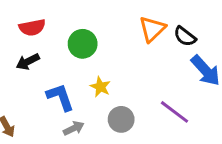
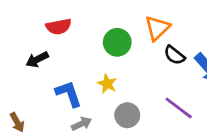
red semicircle: (32, 28) -> (59, 27), moved
black semicircle: (185, 36) -> (174, 55), moved
green circle: (83, 44) -> (117, 42), moved

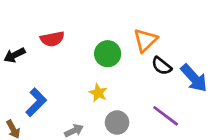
black arrow: (37, 59) -> (15, 55), moved
blue L-shape: (69, 94) -> (36, 102), moved, turned 64

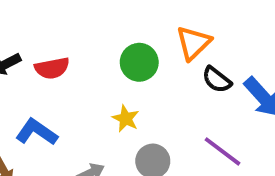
red semicircle: (52, 39) -> (52, 68), moved
blue L-shape: (36, 102) -> (37, 132), turned -100

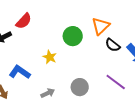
red semicircle: (52, 68) -> (24, 21), moved, turned -36
yellow star: (126, 118) -> (50, 57), moved

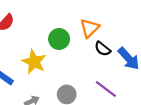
yellow star: (50, 57) -> (34, 62), size x1.6

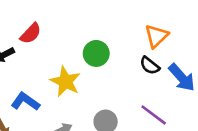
orange triangle: (90, 28) -> (156, 36), moved

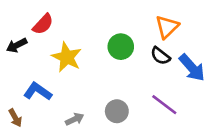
green circle: (96, 53) -> (121, 47), moved
yellow star: (65, 82) -> (67, 57), moved

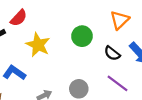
black semicircle: (160, 56) -> (112, 53), moved

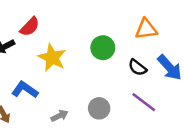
orange triangle: (120, 20) -> (146, 29), turned 36

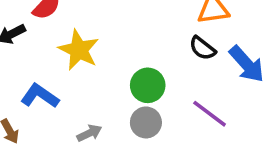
green circle: (103, 48) -> (148, 85), moved
black semicircle: (137, 67) -> (202, 48), moved

